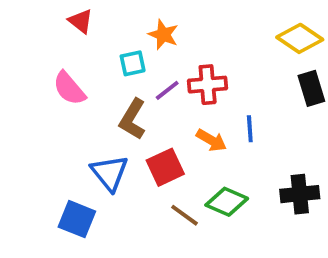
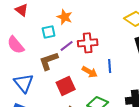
brown L-shape: (133, 119) -> (49, 61), turned 40
blue triangle: (110, 173) -> (24, 83), moved

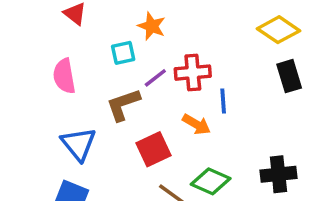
pink semicircle: (16, 45) -> (64, 76), turned 30
blue line: (110, 66) -> (223, 101), moved

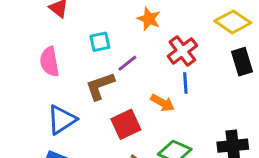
orange star: (152, 26) -> (149, 19), moved
red cross: (193, 73) -> (182, 51), moved, turned -32
blue triangle: (79, 144) -> (62, 120), turned 36

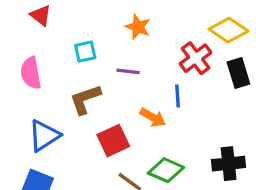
red cross: (182, 51) -> (196, 58), moved
purple line: (127, 63) -> (128, 71), moved, turned 45

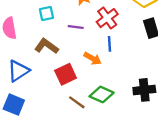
red cross: (196, 58) -> (107, 18), moved
brown L-shape: (85, 99) -> (46, 46), turned 55

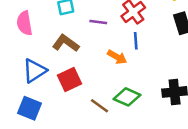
red square: (66, 74) -> (70, 79), moved

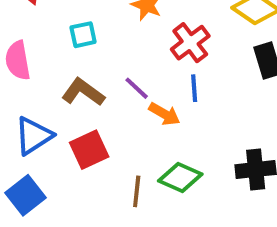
purple line: (98, 22) -> (137, 88), moved, turned 36
brown line: (100, 106) -> (137, 191), turned 60
blue square: (30, 108) -> (26, 195), turned 30

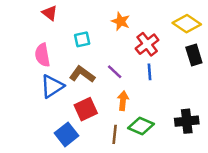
orange arrow: (164, 114) -> (123, 101), moved, turned -114
blue triangle: (34, 136) -> (52, 86), moved
blue square: (26, 195) -> (66, 134), moved

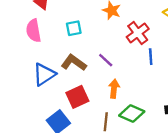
pink semicircle: (42, 55) -> (34, 31), moved
blue line: (149, 72) -> (151, 57), moved

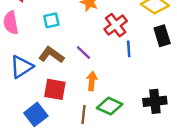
red square: (77, 97) -> (55, 89), turned 35

